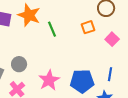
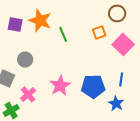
pink square: (112, 39) -> (123, 44), size x1.5
gray circle: (19, 64) -> (25, 59), moved

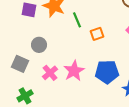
orange square: (99, 32) -> (97, 34), moved
pink cross: (28, 94) -> (50, 73), moved

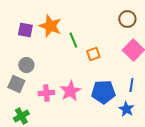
gray circle: (39, 45) -> (26, 65), moved
pink cross: (50, 73) -> (46, 93), turned 35

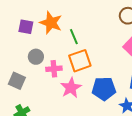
orange square: (93, 54) -> (80, 61), moved, size x1.6
gray circle: (26, 65) -> (36, 57), moved
pink cross: (46, 93) -> (54, 69), moved

